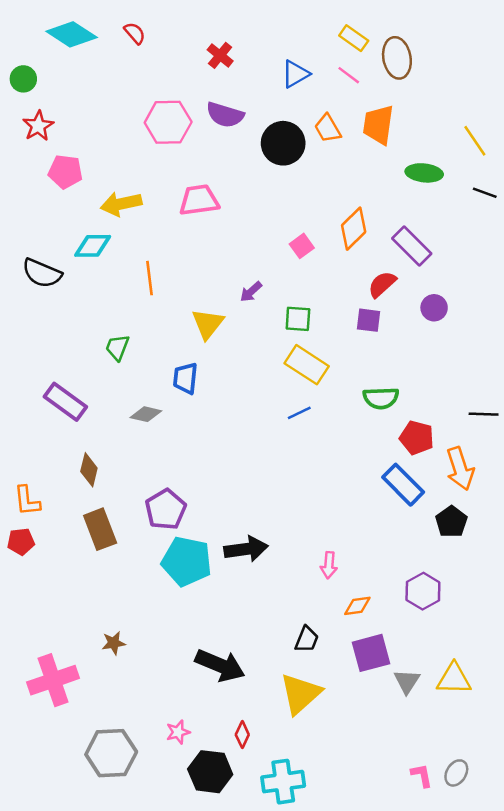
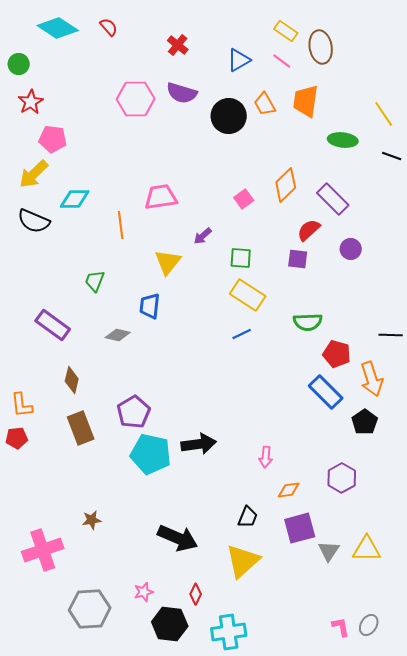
pink trapezoid: (199, 200) -> (161, 197), moved
yellow arrow: (121, 204) -> (34, 174), moved, turned -32

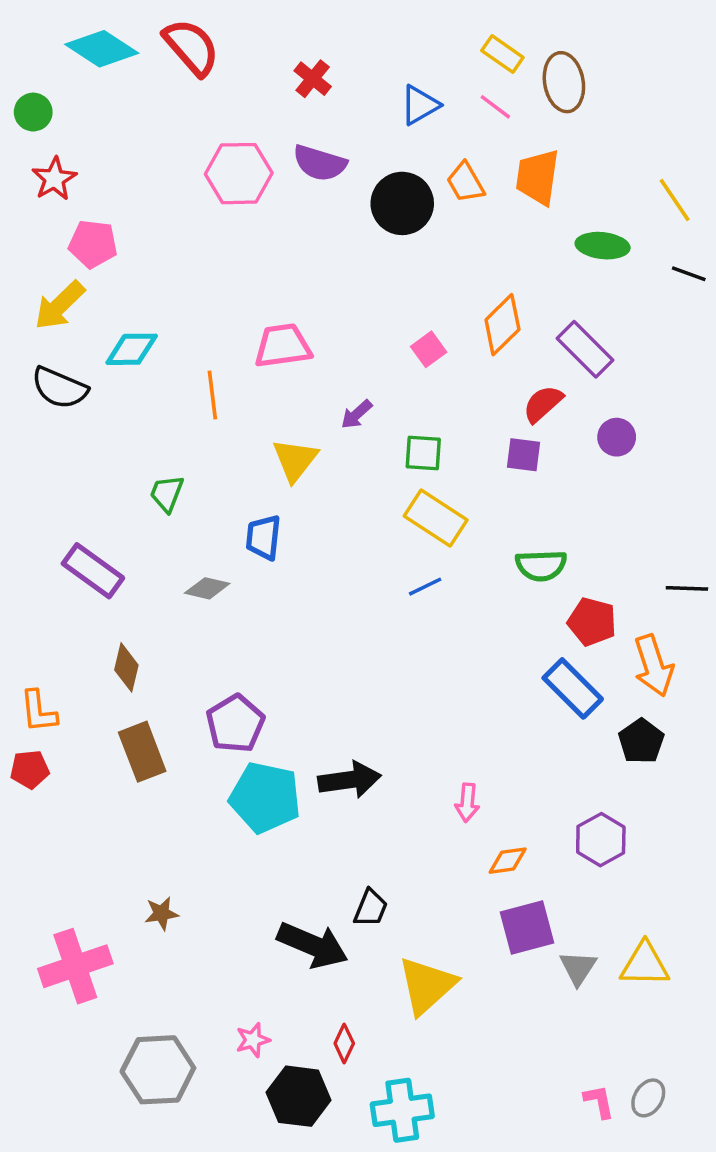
red semicircle: (109, 27) -> (191, 47), size x1.8
black trapezoid: (248, 517) -> (371, 908), moved

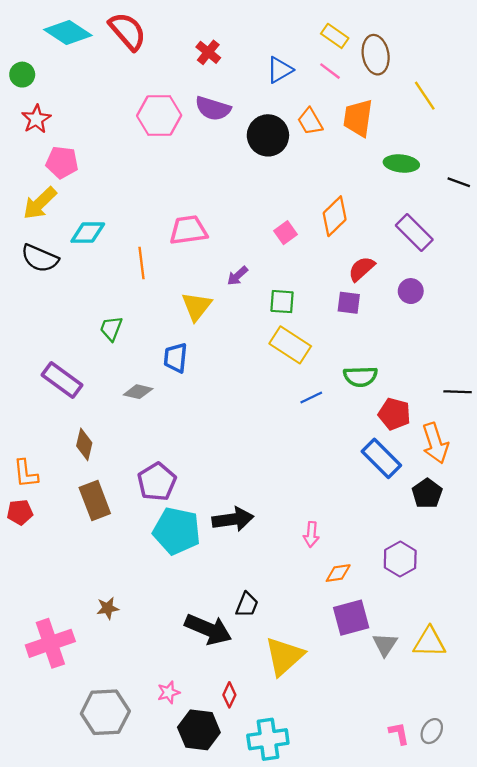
yellow line: (675, 200) -> (425, 96), moved
purple rectangle: (585, 349) -> (414, 233), moved
blue line: (425, 587) -> (311, 398), moved

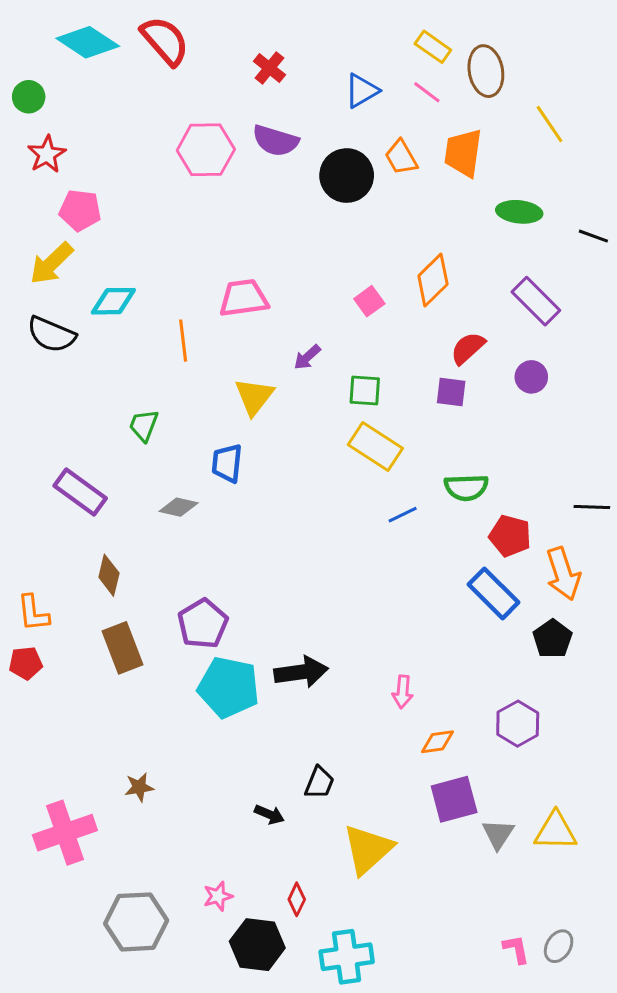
black arrow: (208, 629) -> (269, 814), size x0.5

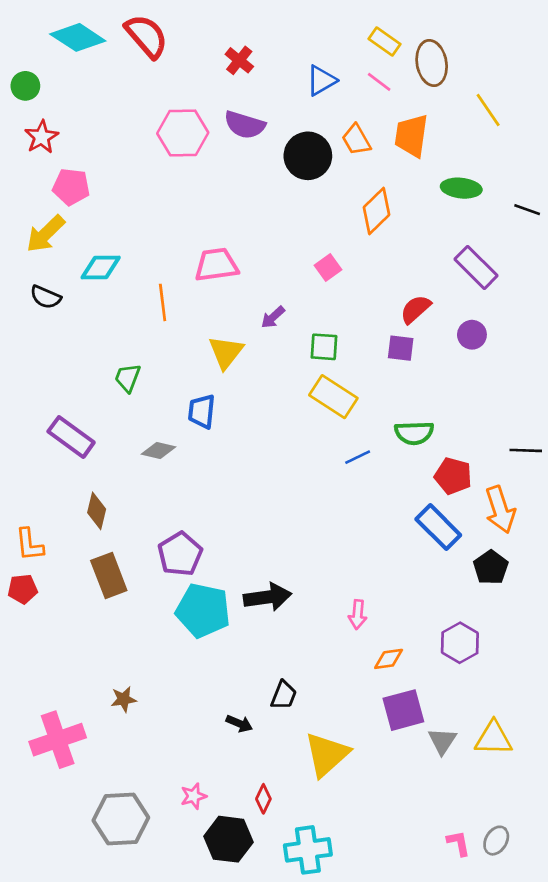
orange diamond: (433, 280) -> (376, 211), moved
black semicircle: (51, 334) -> (46, 297), size x0.7

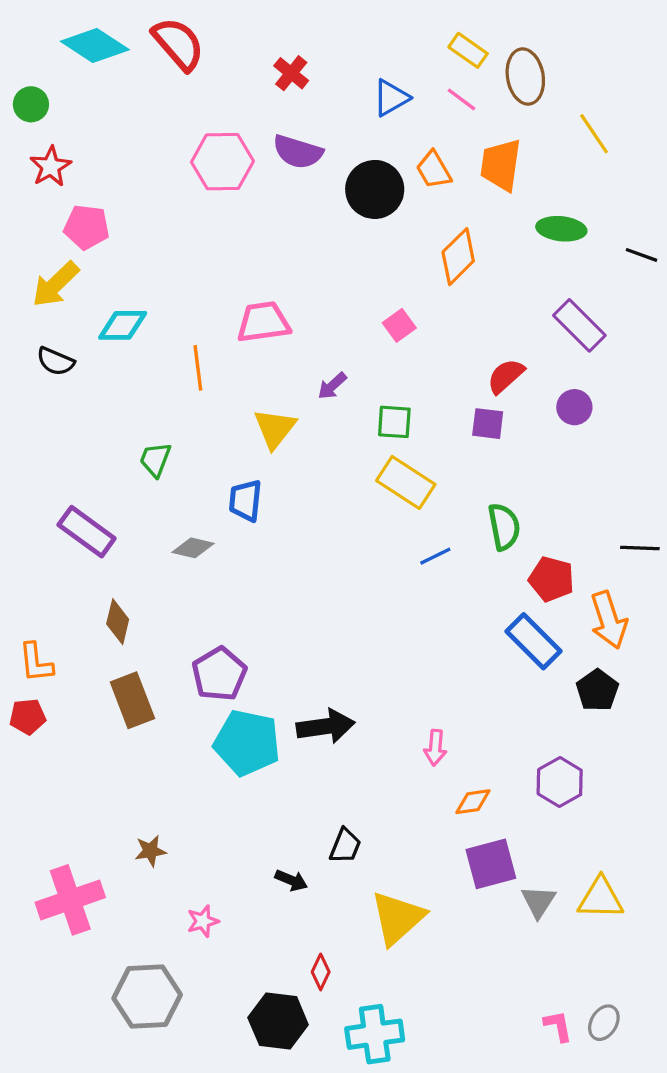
green semicircle: (414, 433) -> (504, 527), turned -99
pink star: (194, 796) -> (203, 921), moved

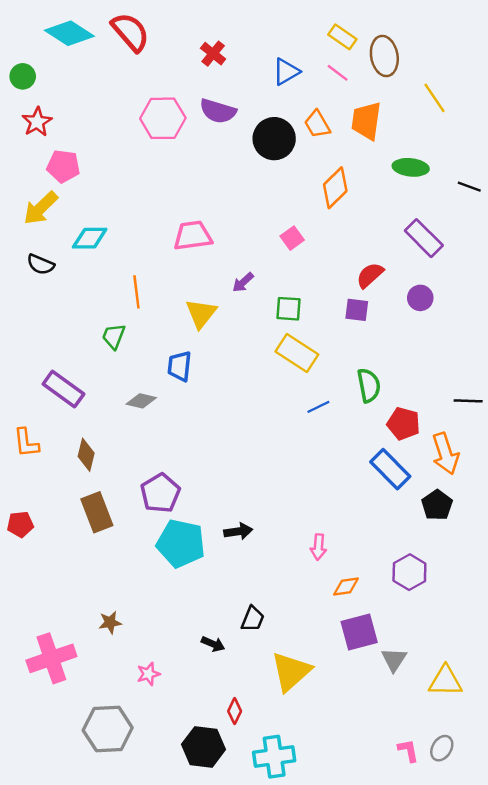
orange line: (198, 368) -> (136, 292), moved
orange L-shape: (36, 663) -> (26, 443), moved
black arrow: (326, 726) -> (238, 531), size x0.7
yellow triangle: (601, 898) -> (445, 681), moved

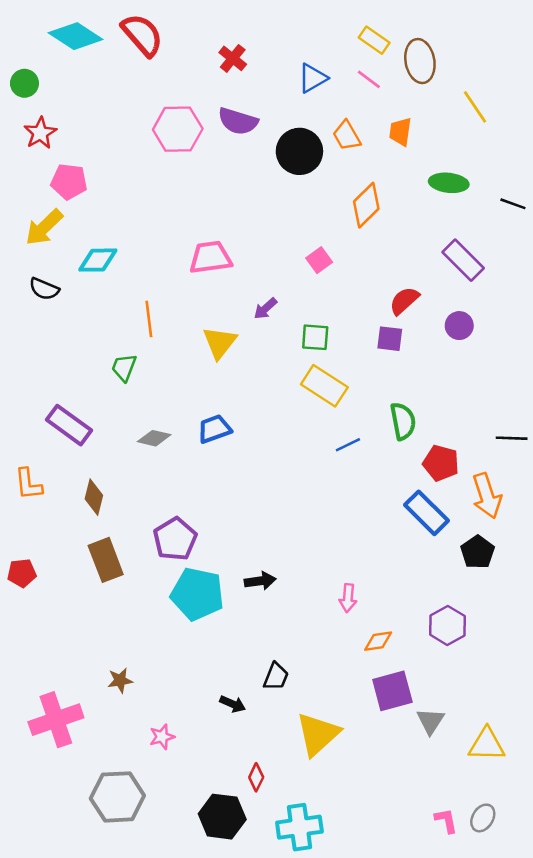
orange trapezoid: (366, 121) -> (400, 132), size x0.7
blue trapezoid: (180, 366) -> (214, 429), moved, turned 64

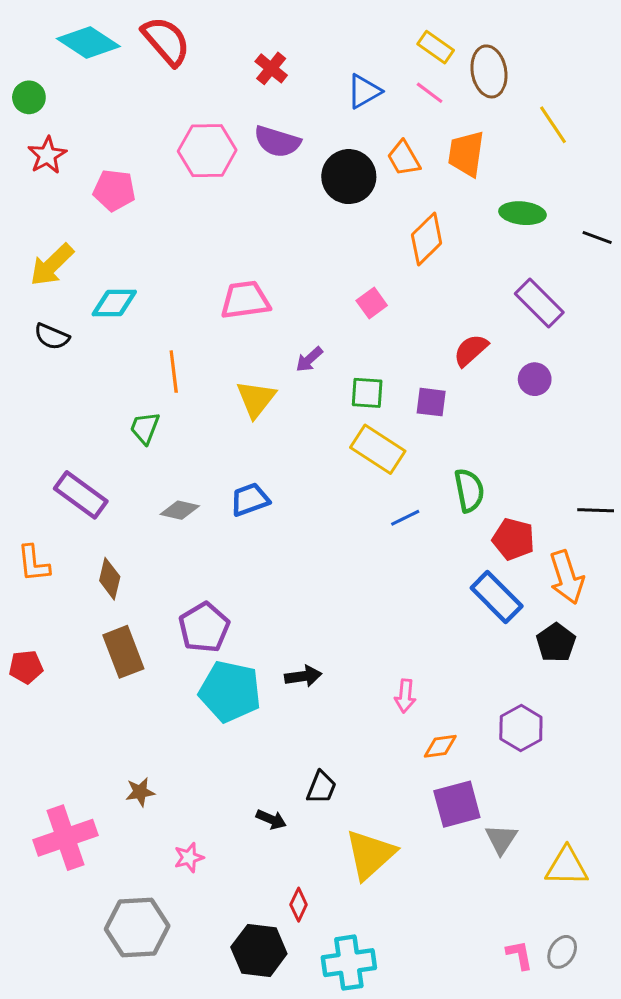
orange trapezoid: (400, 132) -> (466, 154), size x1.4
pink pentagon: (69, 182) -> (114, 190), moved
purple square: (390, 339) -> (431, 402), moved

